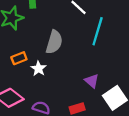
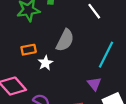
cyan line: (98, 31) -> (106, 55), moved

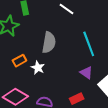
cyan line: (106, 55) -> (89, 44), turned -30

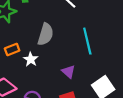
purple triangle: (86, 73) -> (68, 72), moved

